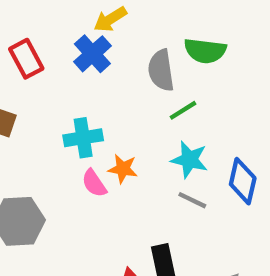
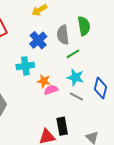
green semicircle: (205, 51) -> (84, 26), turned -108
blue cross: (92, 54) -> (38, 40), moved
pink semicircle: (94, 183) -> (51, 90), moved, turned 104

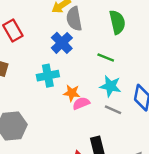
gray semicircle: (63, 35) -> (74, 19), moved
green line: (73, 54) -> (106, 57), turned 56

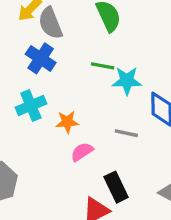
cyan star: (110, 86) -> (127, 81), moved
pink semicircle: (81, 103) -> (82, 152), moved

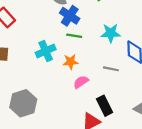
blue cross: (41, 58) -> (70, 16), moved
green line: (103, 66) -> (74, 36), moved

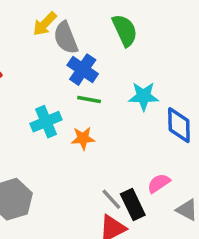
gray line: (111, 69) -> (111, 199), moved, turned 35
pink semicircle: (81, 82) -> (159, 183), moved

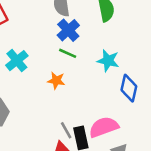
cyan cross: (46, 122) -> (17, 61), moved, turned -30
pink semicircle: (159, 183) -> (104, 127), size x1.6

